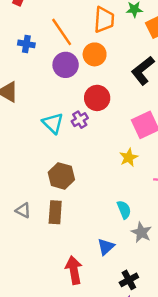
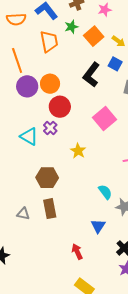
orange line: (62, 32) -> (17, 60), turned 30
orange circle: (95, 54) -> (50, 84), moved
yellow star: (129, 157) -> (78, 151), moved
red arrow: (74, 270) -> (77, 252), size x0.7

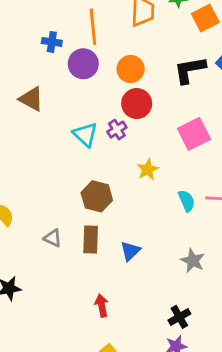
black L-shape: (91, 75) -> (190, 70), turned 30
purple circle: (27, 86) -> (83, 64), moved
cyan semicircle: (105, 192) -> (187, 201), moved
blue triangle: (98, 226) -> (130, 251), moved
red arrow: (77, 252) -> (102, 306), moved

